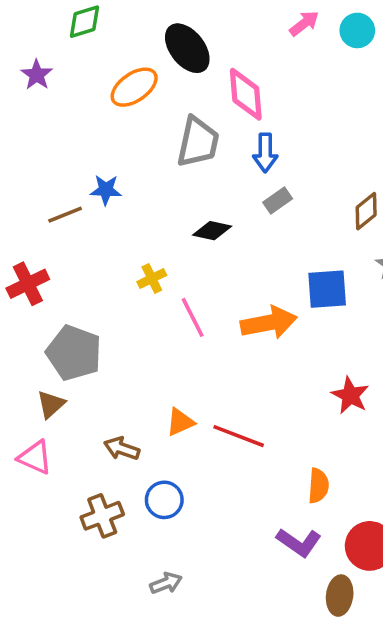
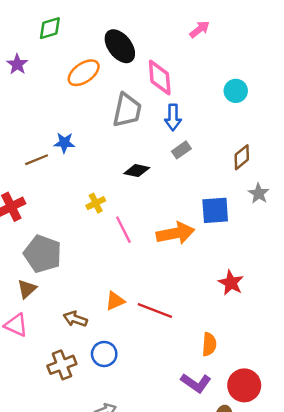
cyan circle: (357, 30) -> (236, 91), moved

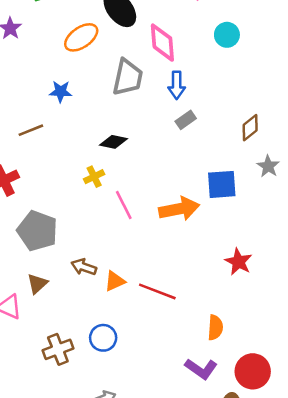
cyan circle: (236, 91) -> (227, 35), moved
blue star: (64, 143) -> (61, 92), moved
black diamond: (137, 171) -> (113, 142), moved
brown triangle: (27, 289) -> (37, 284), moved
brown arrow: (75, 319) -> (84, 267), moved

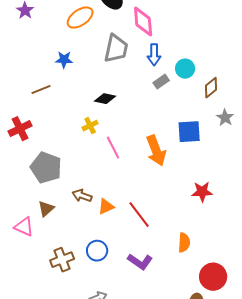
cyan circle: (227, 35) -> (185, 69), moved
orange arrow: (179, 209) -> (156, 151), turned 80
red star: (239, 262) -> (202, 192), turned -30
red line: (157, 291) -> (139, 215), turned 32
purple L-shape: (201, 369) -> (140, 262), moved

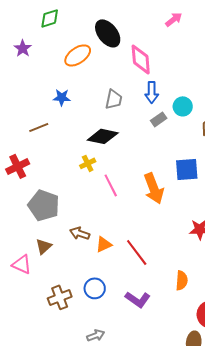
gray trapezoid: (116, 49) -> (114, 99), moved, size x0.7
black diamond: (105, 99) -> (103, 136), size x1.4

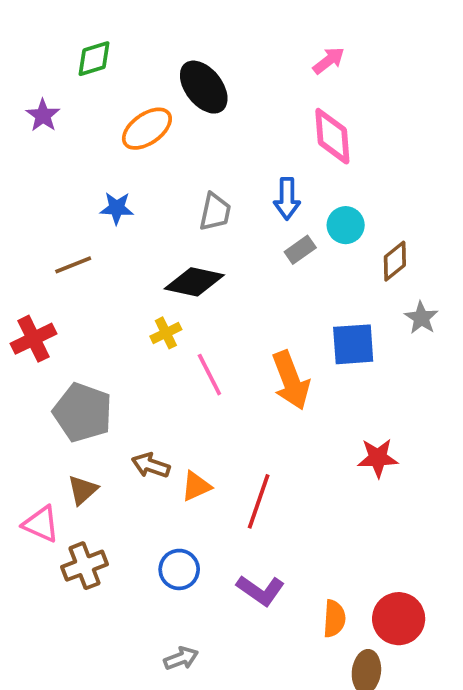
pink diamond: (141, 59) -> (332, 136), moved
red line: (137, 252) -> (259, 501), turned 56
orange semicircle: (182, 280) -> (334, 619), moved
brown cross: (60, 297) -> (85, 566), moved

